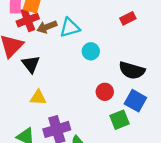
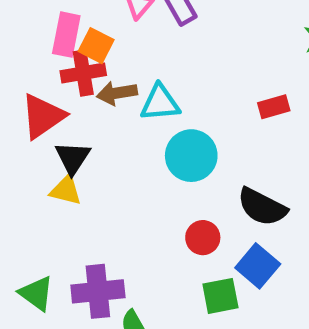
cyan circle: (91, 51) -> (191, 156), size x1.5
yellow triangle: (38, 97) -> (66, 190), moved

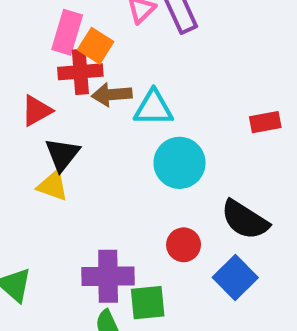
red triangle: (43, 116) -> (37, 111), size x0.7
purple cross: (98, 291) -> (108, 276), moved
green square: (220, 296) -> (148, 303), moved

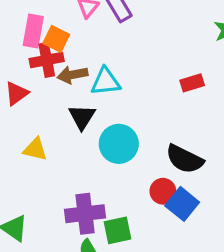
black triangle: (62, 154) -> (82, 117), moved
cyan circle: (180, 163) -> (119, 144), moved
red circle: (184, 245) -> (163, 191), moved

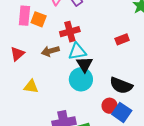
red cross: (47, 60) -> (70, 32), moved
brown arrow: (73, 75) -> (50, 51), moved
cyan triangle: (106, 82) -> (77, 51), moved
black triangle: (82, 117) -> (85, 64), moved

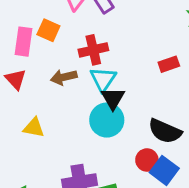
pink rectangle: (24, 16) -> (24, 42), moved
cyan triangle: (77, 51) -> (103, 79), turned -48
red triangle: (17, 54) -> (16, 79), turned -35

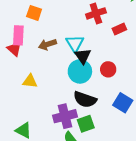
pink rectangle: (24, 42) -> (18, 35), moved
red cross: (93, 50) -> (96, 13), moved
black semicircle: (165, 131) -> (85, 99), moved
red circle: (147, 160) -> (108, 69), moved

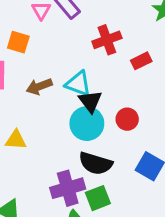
cyan triangle: (75, 43) -> (78, 84), turned -36

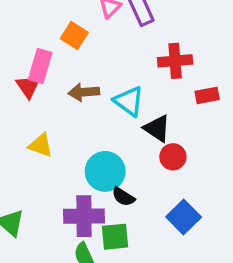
black triangle: (90, 101) -> (157, 128), moved, turned -35
cyan circle: (87, 124) -> (105, 171), moved
black semicircle: (96, 163) -> (123, 197), size x0.6

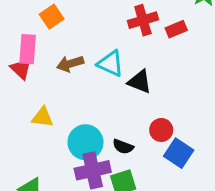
orange square: (74, 36) -> (52, 17), turned 35
red rectangle: (207, 95) -> (176, 29), moved
red circle: (173, 157) -> (161, 130), moved
cyan circle: (105, 171) -> (85, 142), moved

